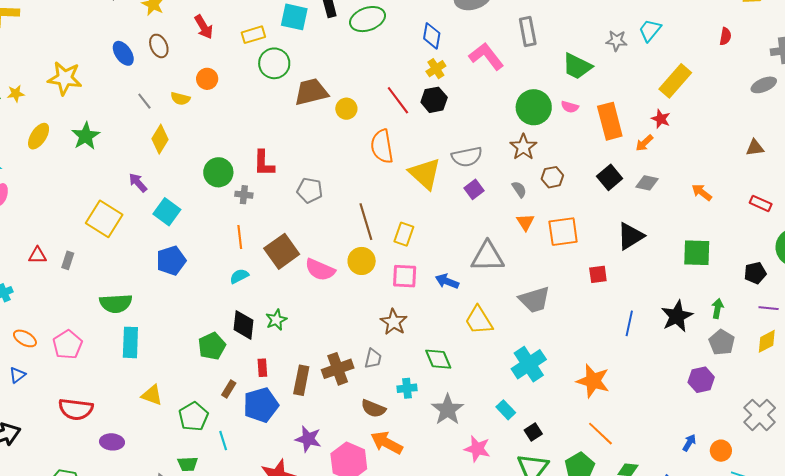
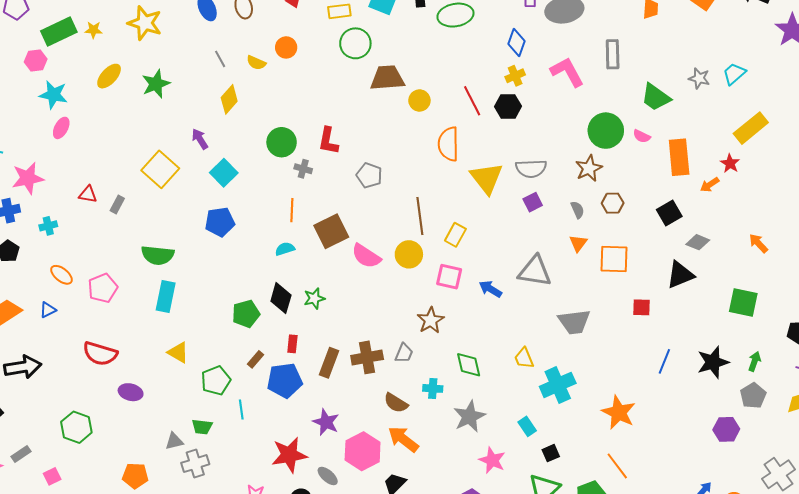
gray diamond: (647, 183) -> (698, 242), moved
yellow trapezoid: (479, 320) -> (524, 358), moved, size x0.7

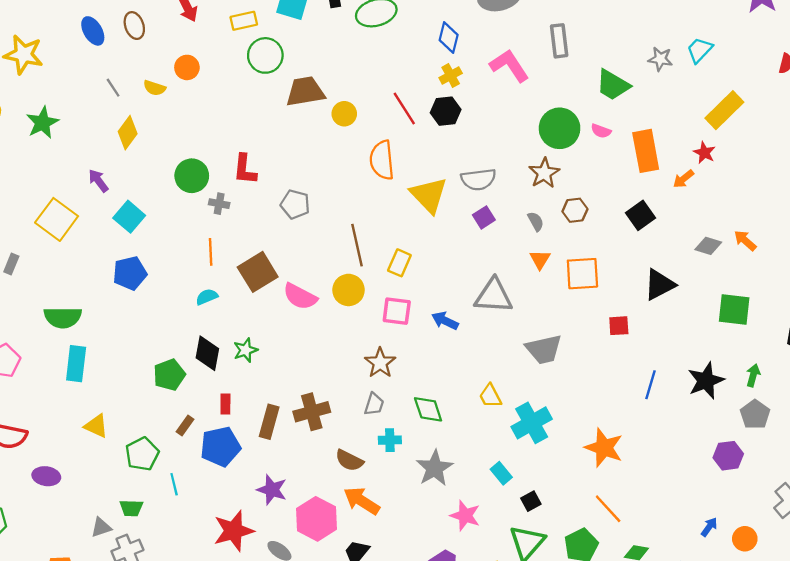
gray diamond: (698, 242) -> (708, 246), moved
gray trapezoid: (404, 353) -> (374, 404), moved

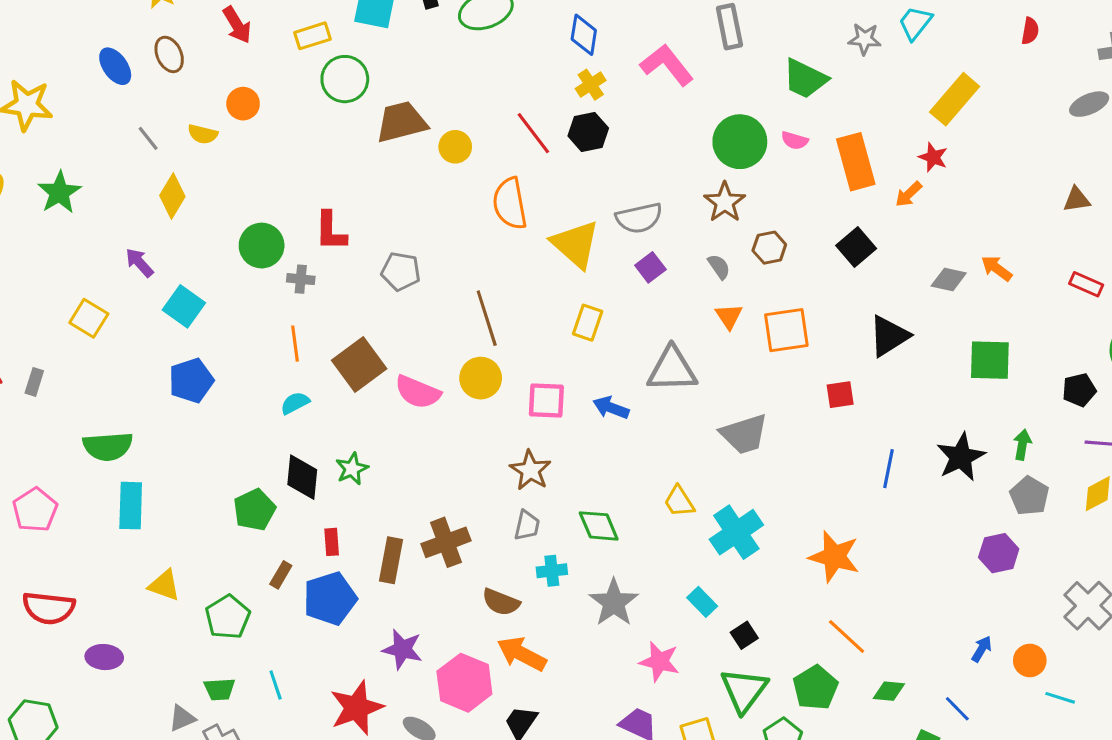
yellow square: (57, 219) -> (89, 318), size x0.7
yellow rectangle: (399, 263) -> (588, 323), moved
cyan line: (174, 484) -> (276, 685), moved

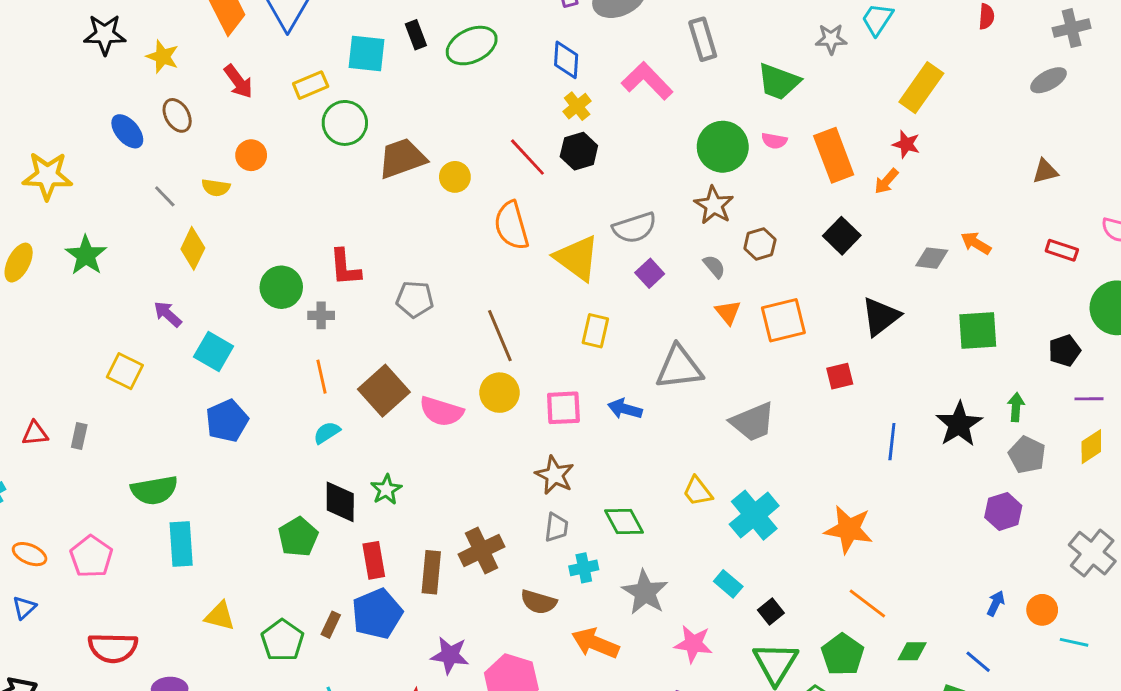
red rectangle: (332, 542) -> (374, 560), size x1.4
brown rectangle: (281, 575) -> (331, 625), moved
orange arrow: (522, 654) -> (595, 643), moved

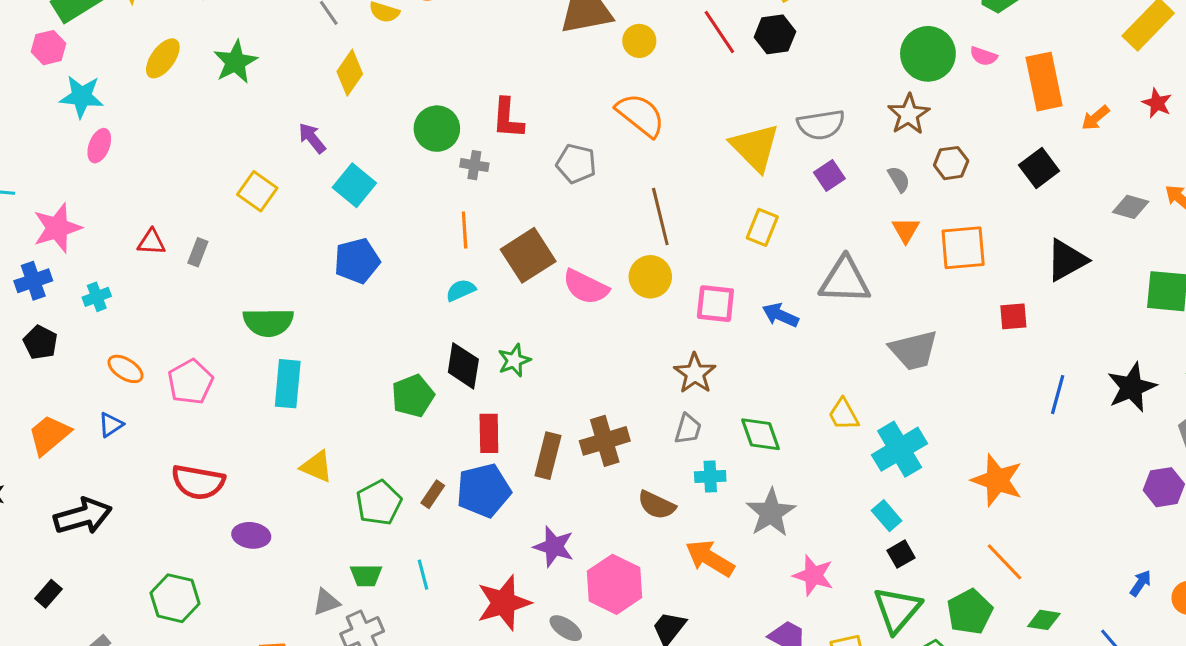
red star: (906, 144) -> (1157, 103), moved
orange semicircle: (512, 226) -> (640, 115), moved, turned 135
cyan rectangle: (728, 584) -> (887, 516), moved

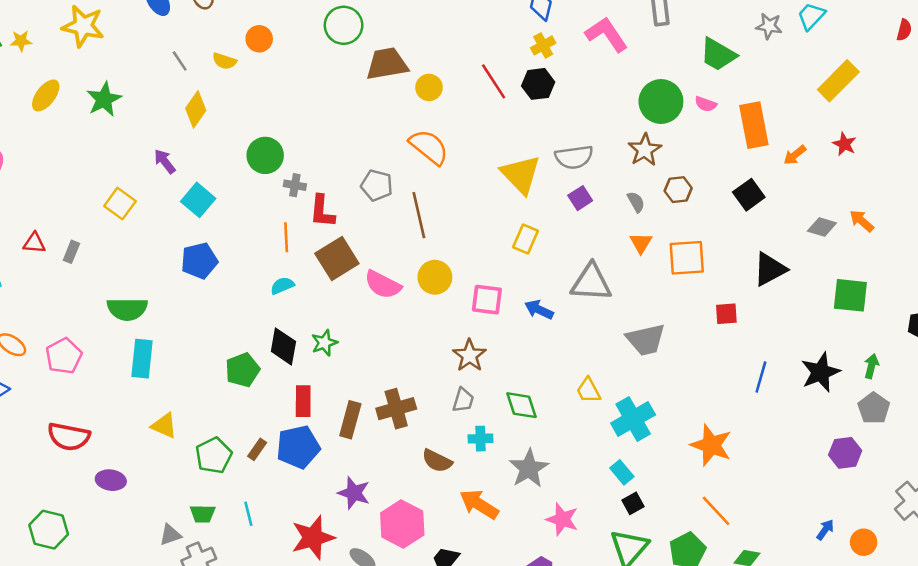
red L-shape: (508, 118) -> (322, 211), moved
brown line: (660, 216) -> (419, 215), moved

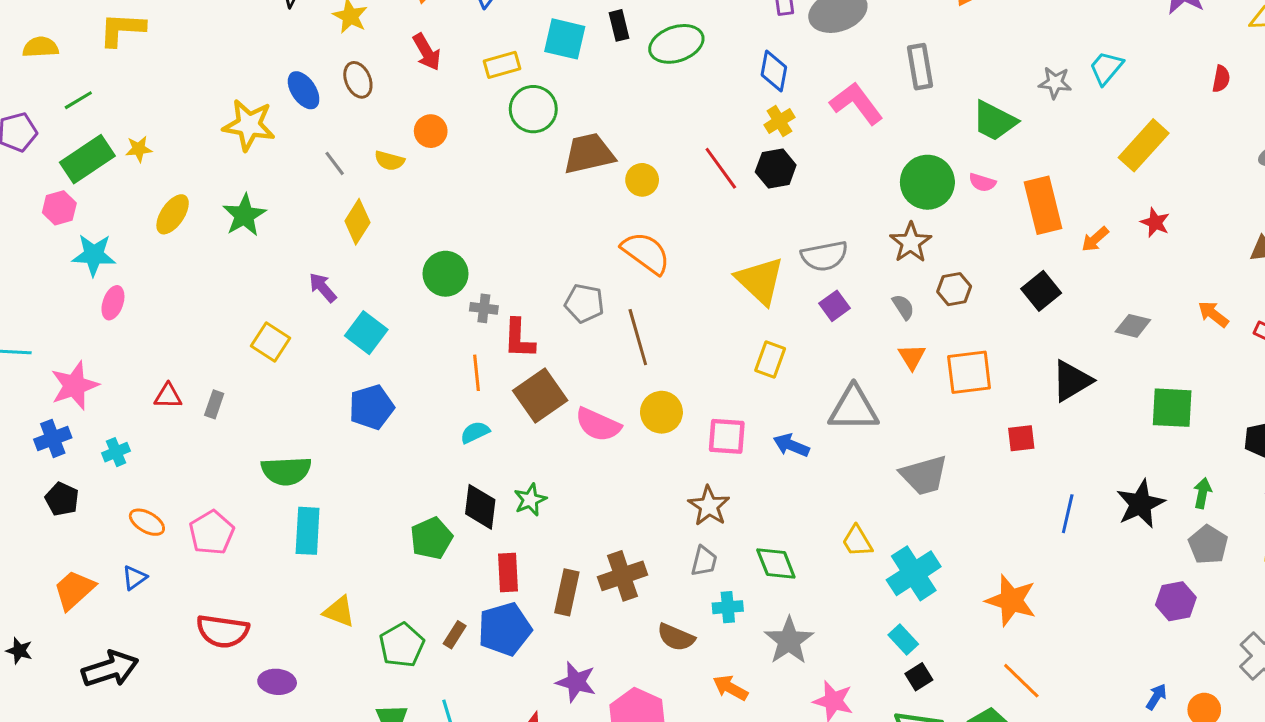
yellow star: (83, 26) -> (249, 125), moved
orange arrow: (862, 221) -> (1213, 314), moved
orange arrow: (479, 504) -> (730, 688), size x0.7

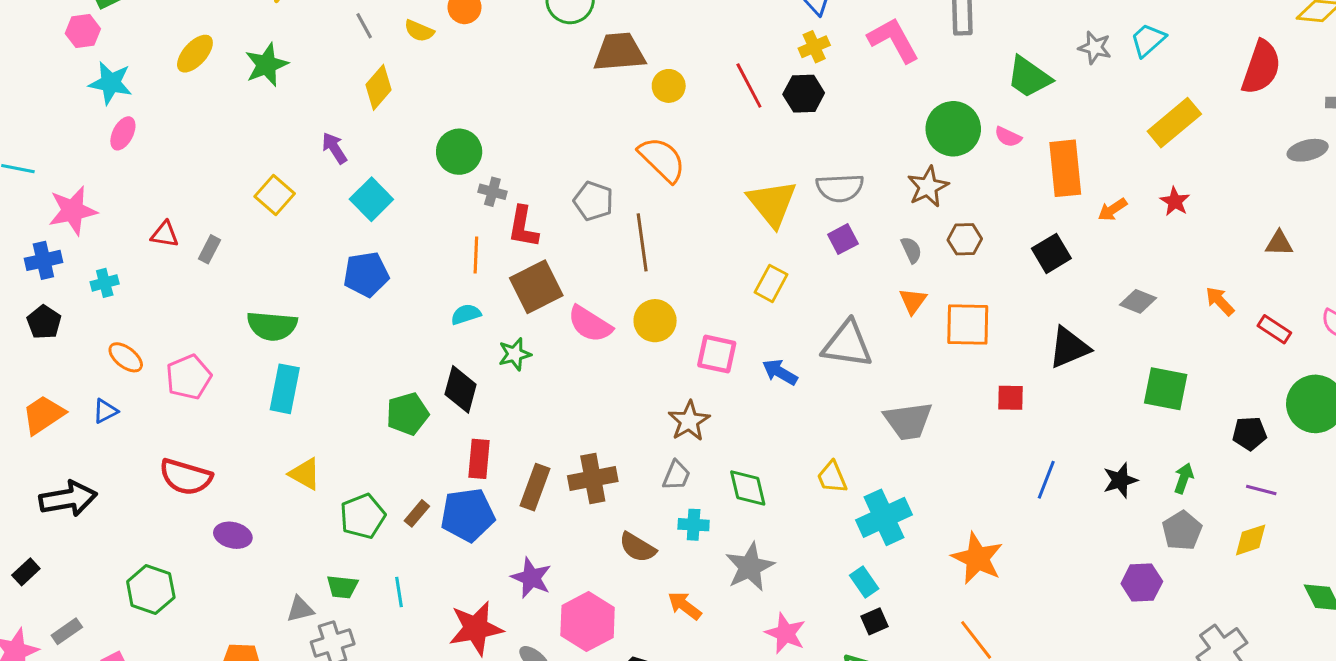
red semicircle: (1221, 79) -> (1261, 67), size x2.0
green star: (530, 500) -> (515, 354), moved
black star: (1140, 504) -> (1120, 480), size x0.7

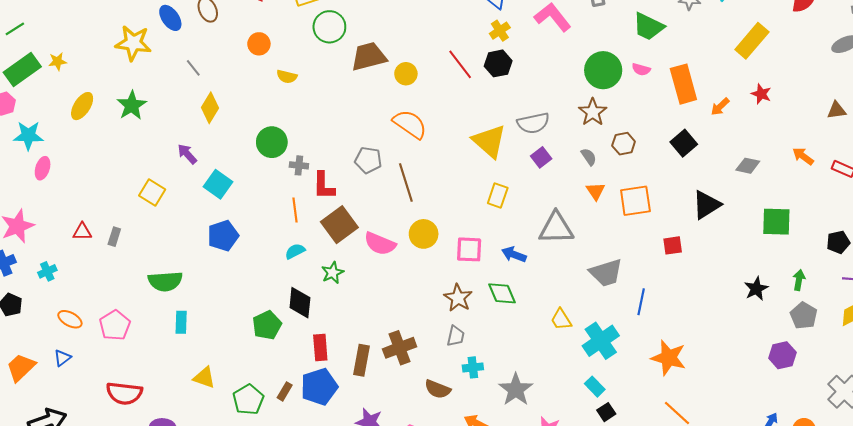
yellow semicircle: (419, 31) -> (287, 77), moved
cyan rectangle: (285, 389) -> (181, 322), size x0.7
blue line: (1046, 480) -> (641, 302), moved
green diamond: (748, 488) -> (502, 293), moved

